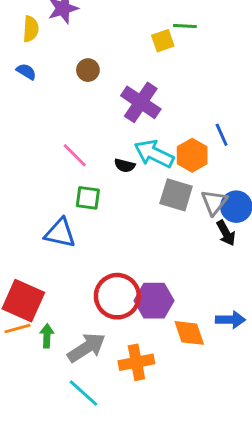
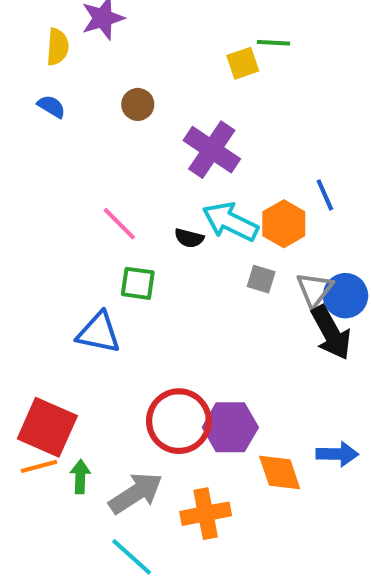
gray square: (176, 195) -> (261, 279), size x0.6
black arrow: (226, 233) -> (331, 333), size x1.5

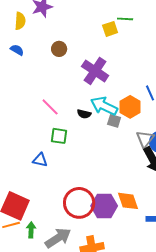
gray square: (261, 279) -> (114, 121), moved
blue triangle: (99, 333) -> (40, 160), size x0.7
orange diamond: (280, 473) -> (128, 201), moved

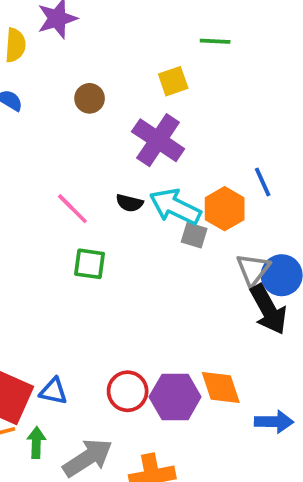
yellow square: (110, 29) -> (173, 81), moved
black semicircle: (84, 114) -> (129, 203), moved
blue triangle: (40, 160) -> (53, 391), moved
red circle: (79, 203) -> (128, 391), size x0.7

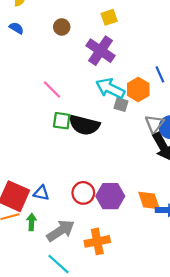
black semicircle: (129, 203) -> (84, 125), moved, size x2.0
orange diamond: (221, 387) -> (149, 200), moved

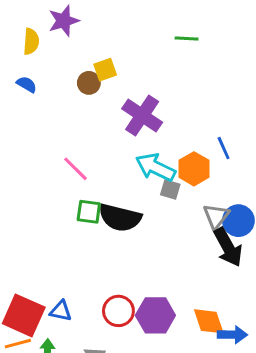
yellow square: (109, 17) -> (105, 70), moved

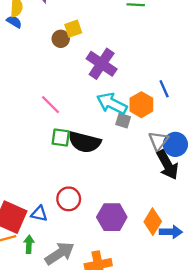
blue semicircle: (27, 84) -> (14, 22), moved
red circle: (118, 311) -> (69, 199), moved
orange diamond: (209, 321) -> (153, 222), turned 50

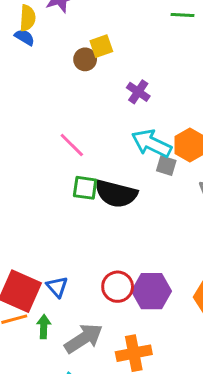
purple cross: (102, 64) -> (138, 92), size x0.6
red circle: (69, 199) -> (118, 287), moved
blue triangle: (39, 214) -> (57, 287), turned 36

